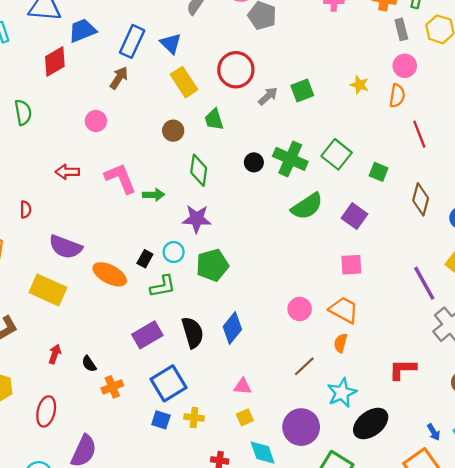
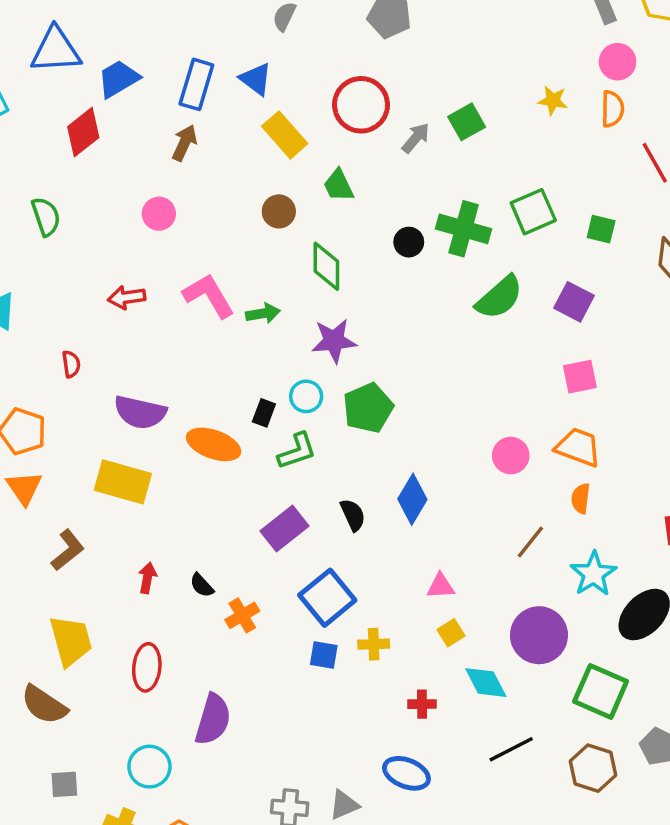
green square: (337, 154) -> (533, 212), turned 36
black semicircle: (193, 333) -> (353, 515), size x0.7

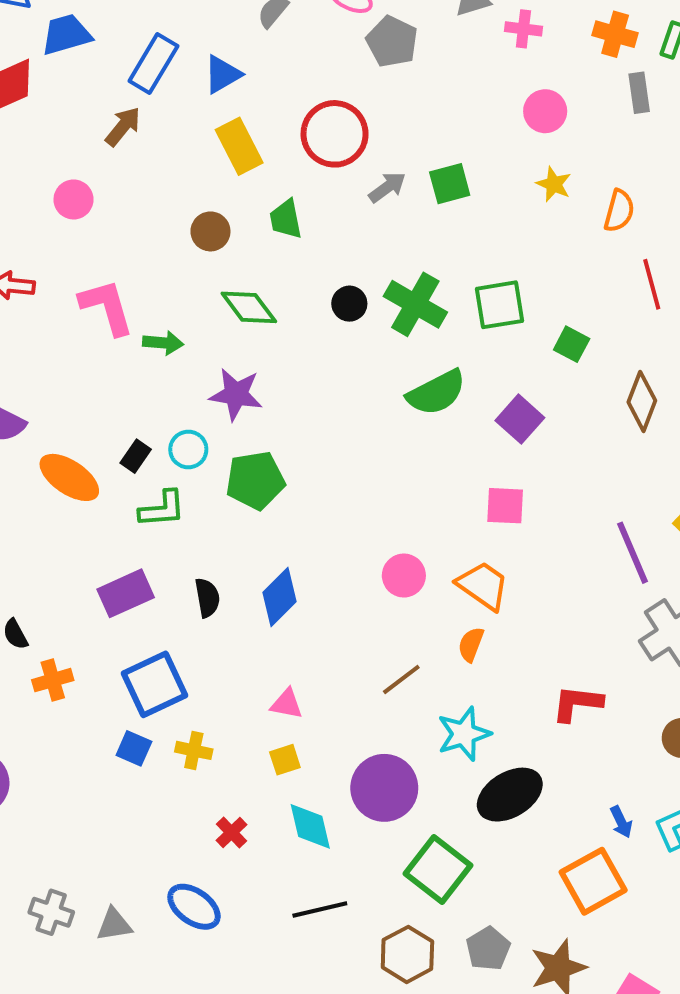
pink circle: (618, 62) -> (545, 111), moved
blue triangle: (256, 79) -> (222, 74), turned 39
green diamond: (326, 266) -> (249, 307), turned -51
red cross: (422, 704) -> (232, 832), turned 32

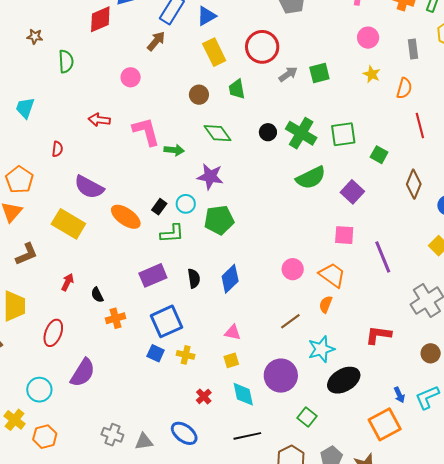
gray rectangle: (639, 93) -> (413, 49), moved
purple line: (632, 553) -> (383, 257), moved
green square: (438, 869) -> (307, 417), size x0.6

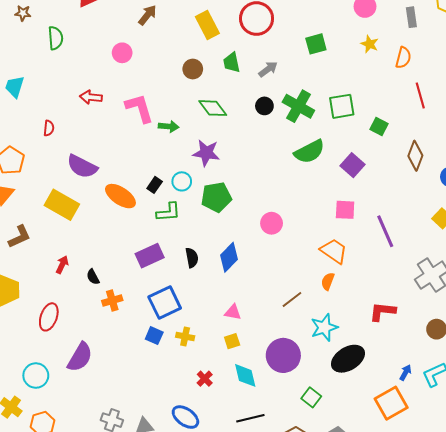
gray arrow: (288, 74) -> (268, 69), moved
pink circle: (293, 269) -> (272, 223), moved
blue arrow: (399, 395) -> (405, 373), turned -126

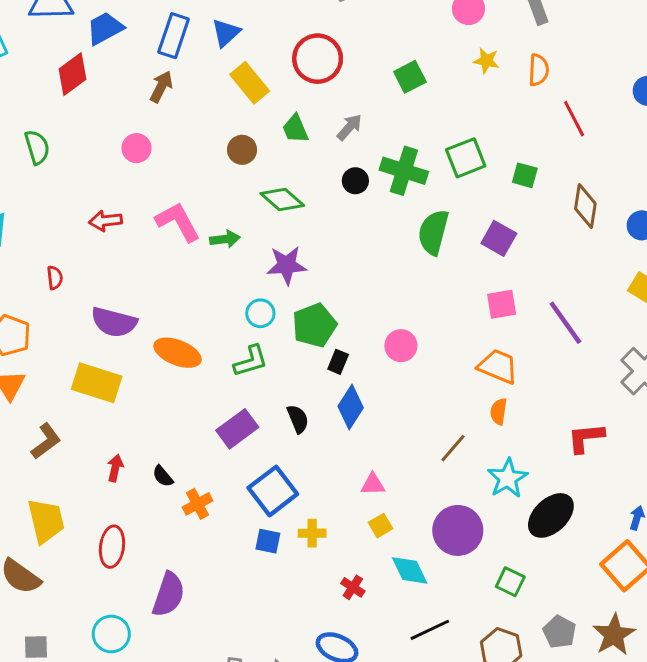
green semicircle: (309, 152) -> (433, 232), turned 144
black rectangle: (155, 185) -> (338, 362), moved

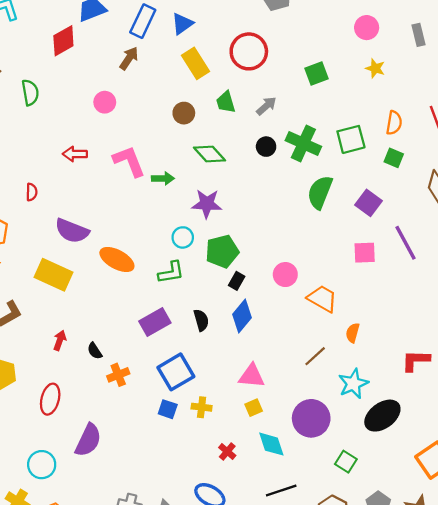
orange semicircle: (539, 70) -> (394, 123), moved
purple line: (565, 323) -> (405, 243), moved
orange trapezoid: (498, 366) -> (322, 299), moved
pink triangle: (373, 484) -> (252, 376), size x1.4

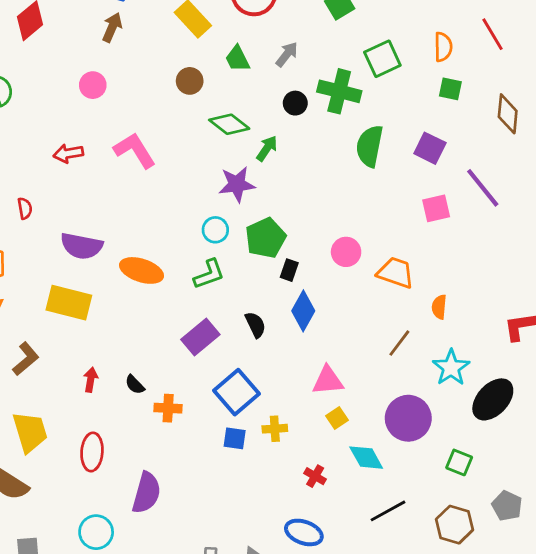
green square: (351, 139) -> (382, 59), moved
green arrow: (163, 178) -> (267, 148), moved, turned -45
orange cross: (118, 375) -> (168, 408), turned 35

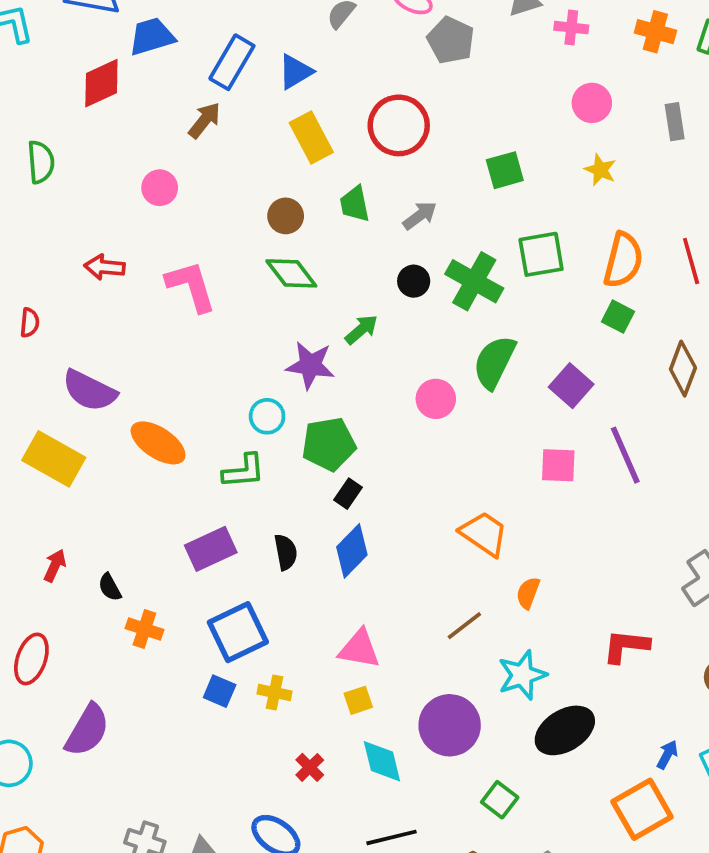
orange semicircle: (443, 47) -> (623, 260), size x1.4
green diamond: (229, 124) -> (291, 273), moved
pink circle: (346, 252) -> (436, 399), moved

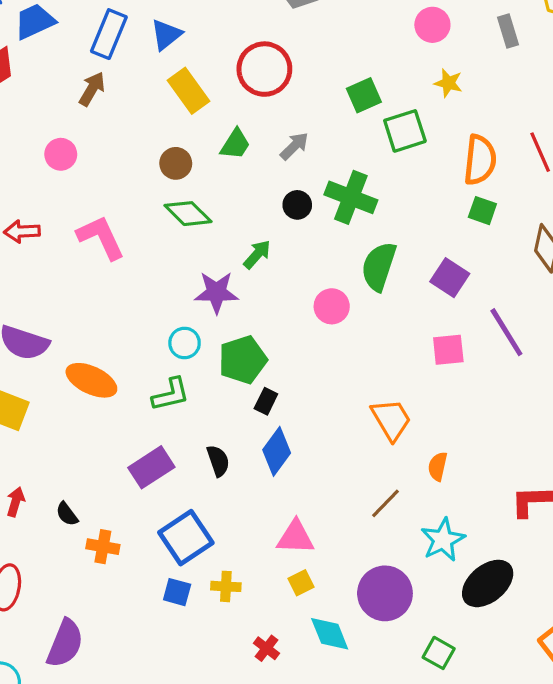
green trapezoid: (355, 204) -> (235, 144), turned -128
green square: (541, 254) -> (405, 131), moved
orange trapezoid: (484, 534) -> (391, 420), turned 33

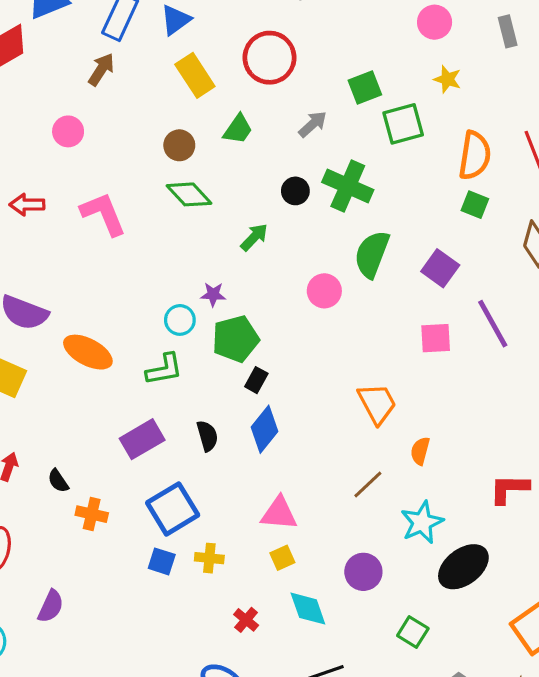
gray arrow: (294, 146) -> (313, 124), moved
purple star: (216, 292) -> (213, 294), moved, size x0.6
purple circle: (385, 593) -> (363, 572), size x0.7
purple semicircle: (65, 643) -> (51, 606), size x0.7

